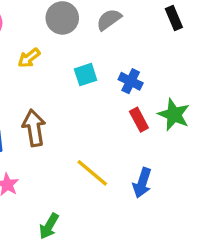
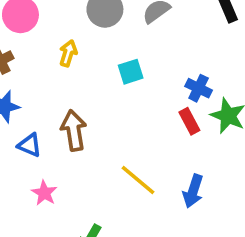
yellow arrow: (29, 58) -> (68, 53), turned 145
blue cross: (131, 81) -> (199, 88), moved

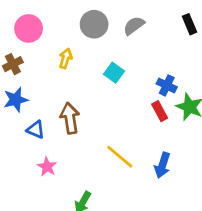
cyan square: (131, 72) -> (114, 73), turned -36

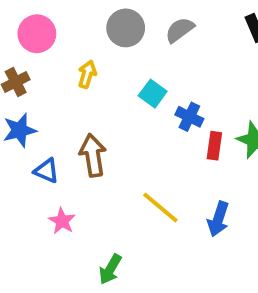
blue cross: (167, 85) -> (189, 117), moved
red rectangle: (160, 111) -> (214, 146), turned 36

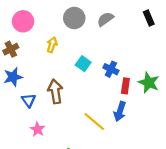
cyan square: (153, 94) -> (83, 64), moved
blue triangle: (47, 171) -> (29, 100), turned 32
blue arrow: (218, 219) -> (120, 111), moved

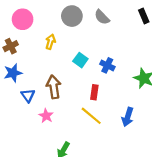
gray semicircle: (105, 19) -> (102, 17), turned -98
red rectangle: (125, 86) -> (94, 92), moved
blue arrow: (120, 111) -> (128, 117), moved
pink star: (38, 129) -> (46, 116), moved

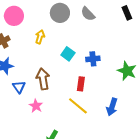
blue cross: (107, 65) -> (93, 59), turned -32

